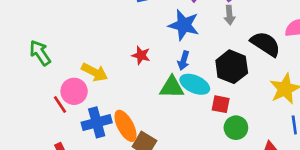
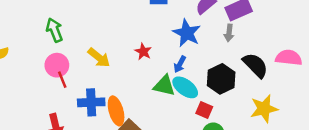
pink circle: (74, 91) -> (57, 65), moved

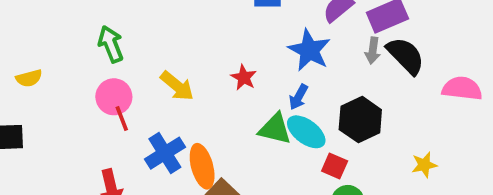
black semicircle: (255, 65) -> (406, 56), moved
blue cross: (91, 102) -> (165, 153), turned -30
yellow star: (264, 109) -> (424, 165), size x0.6

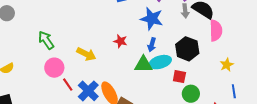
pink semicircle: (462, 89) -> (216, 31), moved, turned 95
red line: (122, 119) -> (68, 85), moved
cyan ellipse: (306, 132) -> (160, 62), turned -40

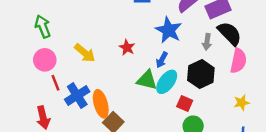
gray arrow: (185, 11) -> (207, 42), moved
cyan ellipse: (160, 62) -> (167, 82), turned -50

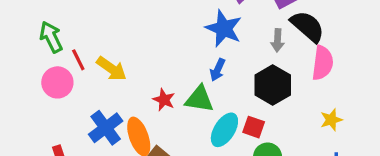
red star: (127, 47) -> (164, 100), moved
cyan ellipse: (167, 82) -> (224, 130), moved
red line: (55, 83) -> (78, 60), moved

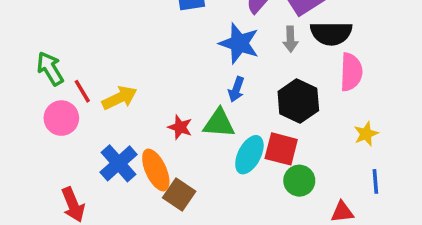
black semicircle: (307, 26) -> (331, 33), turned 144
gray arrow: (278, 40) -> (290, 39), moved
yellow arrow: (111, 69) -> (120, 98), turned -56
red square: (254, 127) -> (281, 149), size x1.4

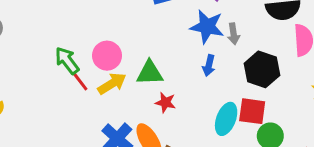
gray arrow: (290, 39) -> (234, 34), moved
green arrow: (50, 69) -> (67, 61), moved
pink circle: (61, 118) -> (107, 56), moved
green triangle: (219, 123) -> (150, 73), moved

